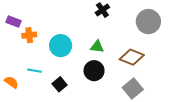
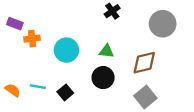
brown diamond: (132, 57) -> (144, 63), turned -35
cyan line: (34, 71) -> (38, 87), moved

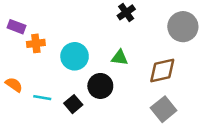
black circle: (103, 78) -> (100, 86), moved
orange semicircle: (13, 90) -> (14, 85), moved

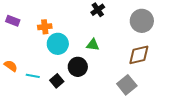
orange cross: (36, 43) -> (45, 27), moved
brown diamond: (162, 71) -> (139, 55), moved

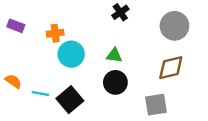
black circle: (78, 67) -> (115, 82), moved
black square: (57, 81) -> (70, 100), size x1.5
gray square: (127, 85) -> (156, 105), turned 30

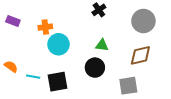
green triangle: (114, 55) -> (102, 45), moved
black square: (70, 100) -> (57, 82), turned 30

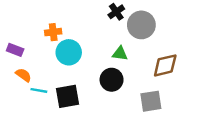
purple rectangle: (13, 21) -> (15, 50), moved
gray circle: (143, 21) -> (141, 25), moved
orange semicircle: (11, 67) -> (23, 75), moved

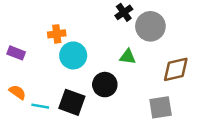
orange semicircle: (23, 75) -> (17, 92), moved
black circle: (112, 80) -> (105, 85), moved
cyan line: (39, 90) -> (40, 106), moved
black square: (67, 96) -> (72, 102), turned 30

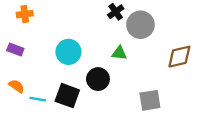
orange cross: (57, 34) -> (25, 14), moved
brown diamond: (176, 69) -> (179, 57), moved

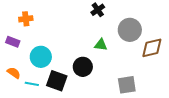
orange cross: (25, 14) -> (26, 19), moved
gray circle: (140, 25) -> (130, 30), moved
cyan circle: (68, 52) -> (41, 57), moved

